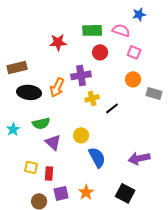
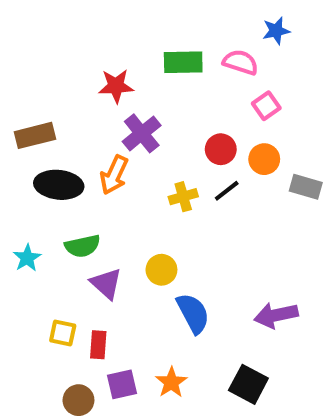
red circle: (100, 52) -> (221, 149), moved
pink square: (134, 52) -> (266, 106), turned 32
purple cross: (81, 75) -> (142, 133), moved, turned -30
black line: (112, 108) -> (227, 191), moved

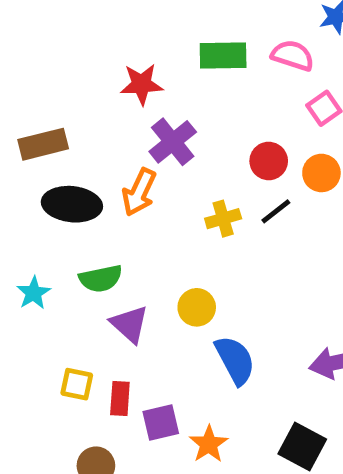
purple square: (122, 384) -> (161, 422), moved

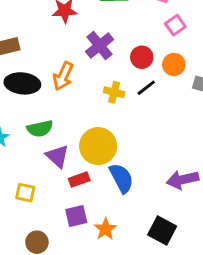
purple cross: (173, 142) -> (100, 46), moved
yellow cross: (223, 219) -> (114, 92), turned 30
yellow circle: (197, 307) -> (98, 146), size x1.6
red rectangle: (120, 399) -> (79, 180), moved, turned 66

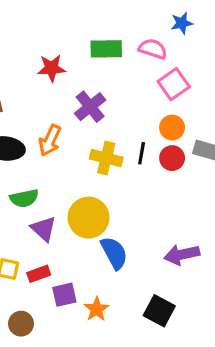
pink square: (175, 25) -> (174, 84), size x1.4
red circle: (142, 57) -> (172, 158), moved
black line: (146, 88) -> (142, 153), turned -42
yellow cross: (114, 92) -> (106, 158), size x1.4
red rectangle: (79, 180) -> (39, 274), moved

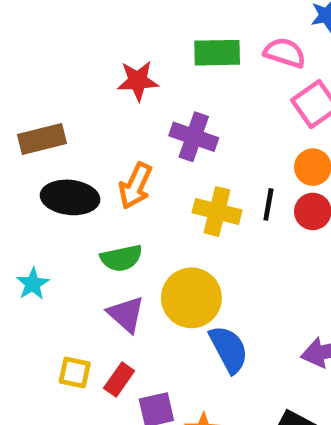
purple cross: (90, 107) -> (194, 137), turned -32
green semicircle: (24, 198) -> (121, 258), moved
red rectangle: (39, 274) -> (119, 380), turned -35

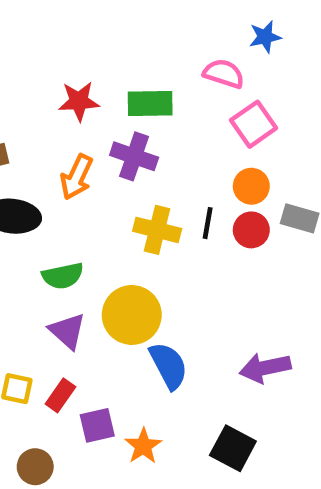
green rectangle: (217, 53) -> (150, 103), moved
orange arrow: (135, 186) -> (77, 177), moved

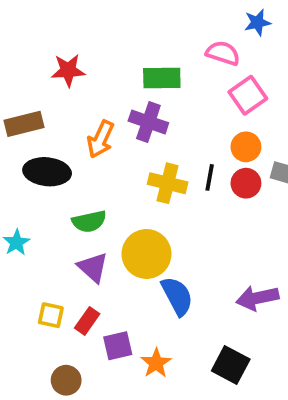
red star: (79, 101) -> (68, 70), moved

